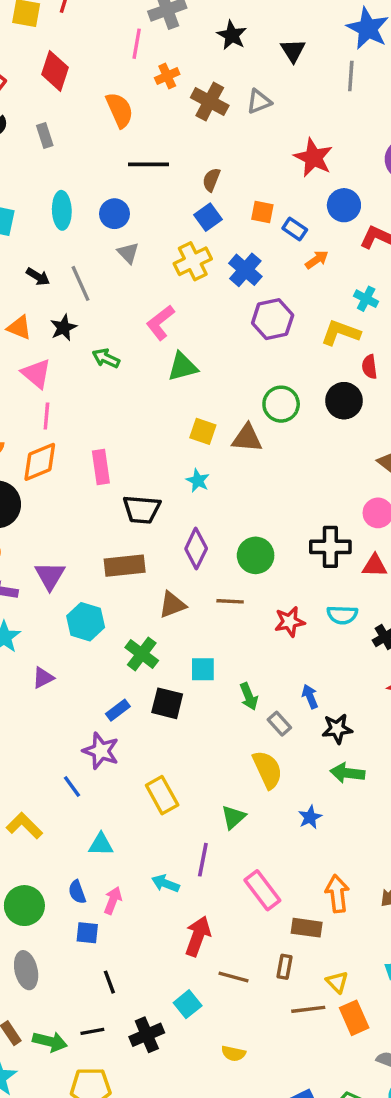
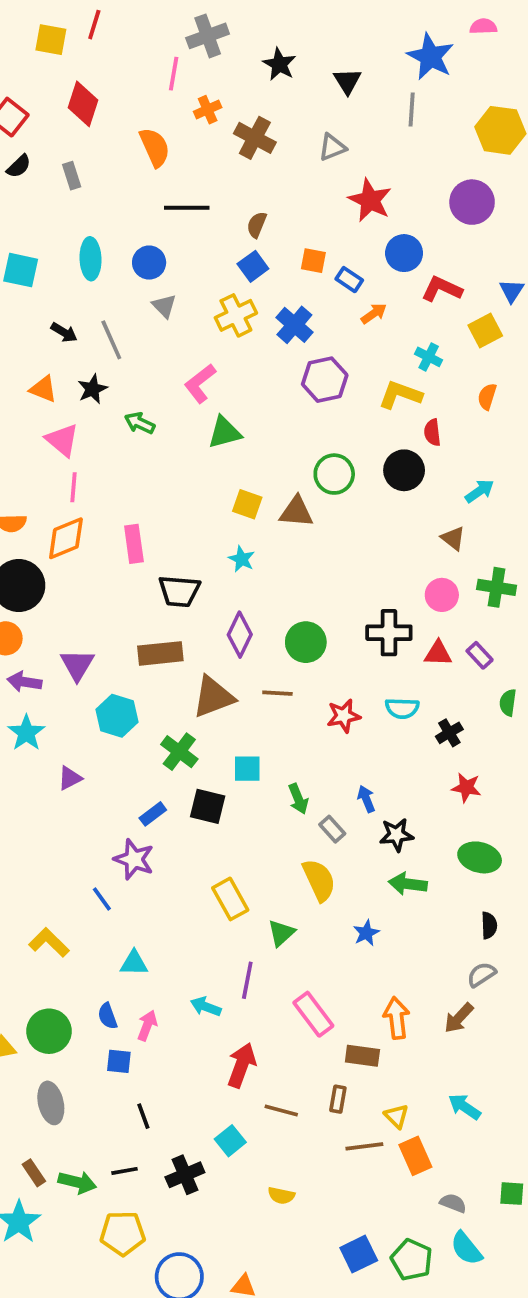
gray triangle: (259, 102) -> (332, 147), moved
brown triangle: (172, 605) -> (213, 697), size x1.4
yellow rectangle: (162, 795) -> (230, 899), moved

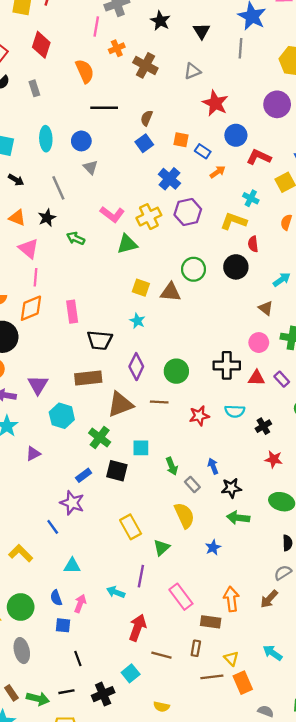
yellow cross: (236, 315) -> (149, 217), moved
black arrow: (64, 332) -> (16, 180), moved
pink L-shape: (200, 383) -> (112, 214), turned -105

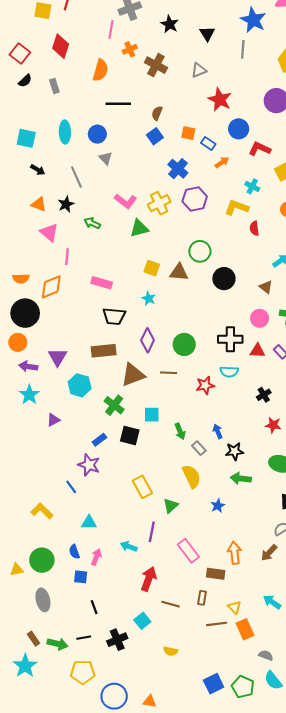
orange semicircle: (85, 71) -> (100, 70), turned 40
black circle: (236, 267) -> (224, 279), moved
pink line: (36, 277) -> (67, 257), moved
pink rectangle: (72, 312) -> (102, 283), moved, turned -66
cyan semicircle: (235, 411) -> (229, 372), moved

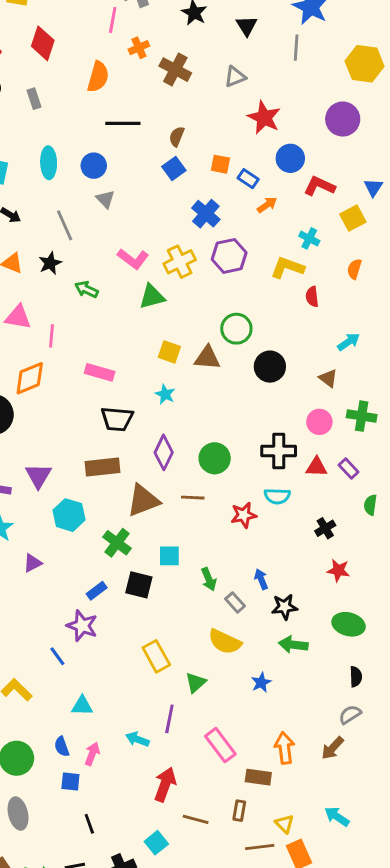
pink triangle: (49, 232) -> (18, 317), moved, turned -30
yellow semicircle: (192, 476) -> (225, 642), turned 140

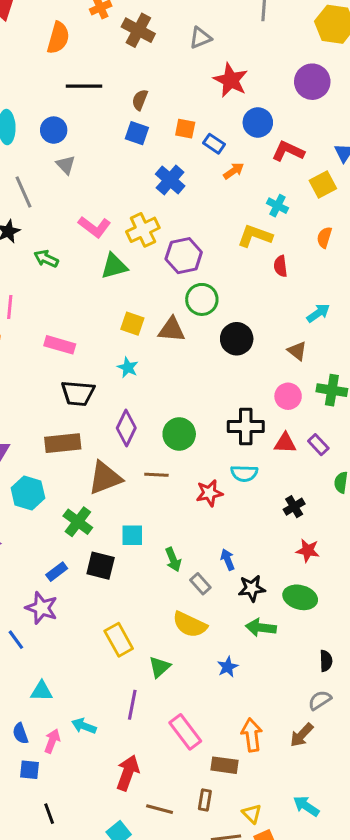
blue square: (174, 169) -> (137, 133), turned -35
purple hexagon: (229, 256) -> (184, 256), moved
green ellipse: (349, 624) -> (300, 597), moved
cyan arrow: (137, 739) -> (84, 726), moved

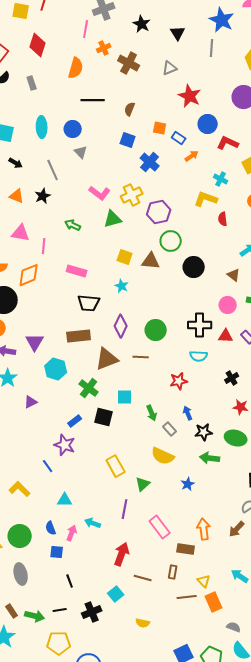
blue square: (137, 133) -> (128, 140), moved
green arrow: (46, 259) -> (73, 225), moved
red star: (209, 493) -> (179, 381), moved

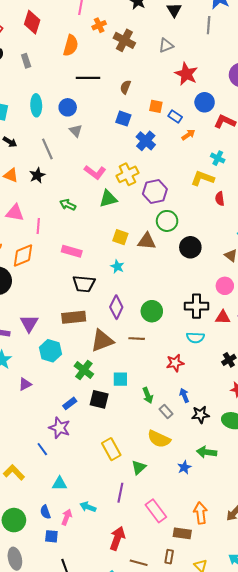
green arrow: (210, 458) -> (207, 452), moved

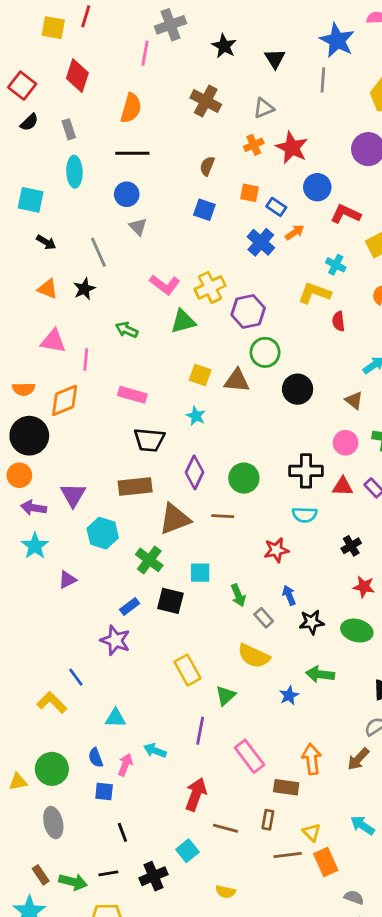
orange cross: (99, 25) -> (254, 145), moved
black line: (88, 78) -> (132, 153), moved
cyan ellipse: (36, 105) -> (74, 172), moved
blue cross: (146, 141) -> (261, 242), moved
blue line: (42, 449) -> (76, 677), moved

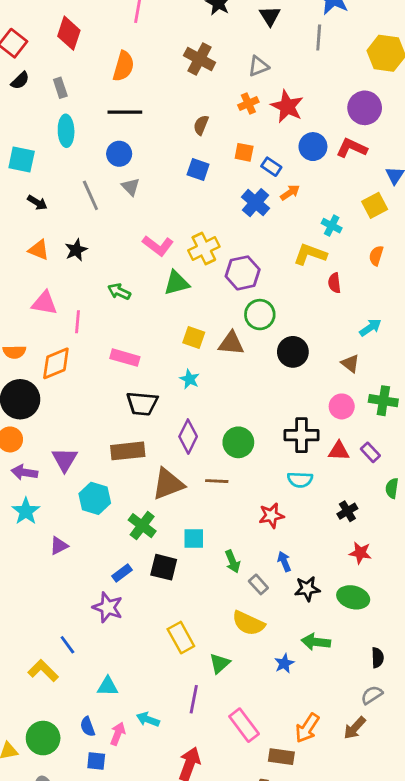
red L-shape: (346, 214) -> (352, 148), moved
gray line: (98, 252) -> (90, 195), moved
orange arrow: (312, 759) -> (307, 728), turned -140

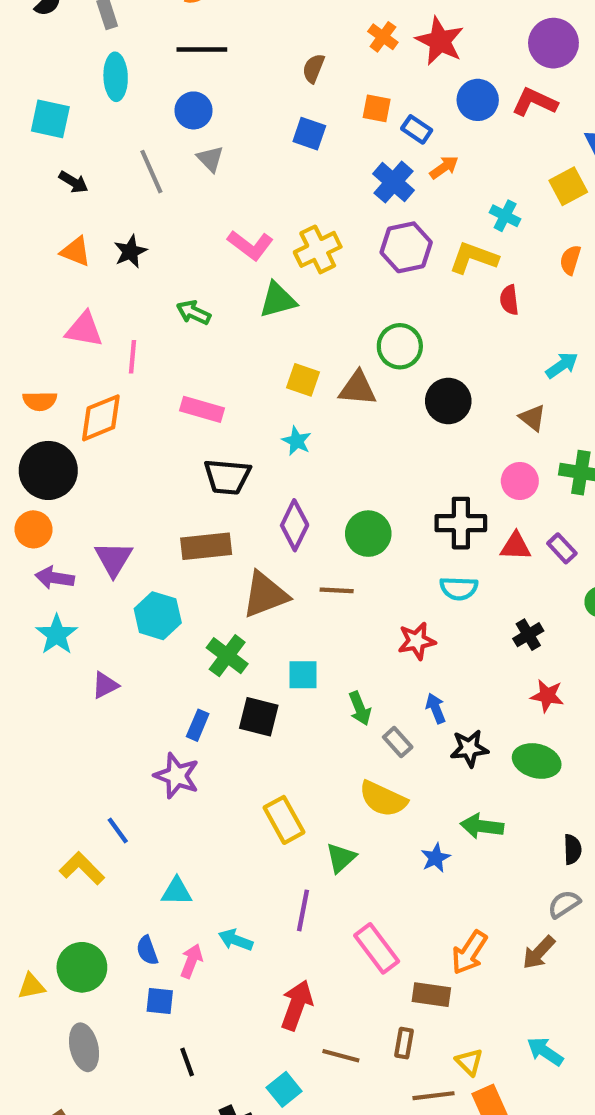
orange cross: (248, 104) -> (383, 37), turned -30
purple hexagon: (243, 273) -> (406, 247), moved
blue rectangle: (122, 573) -> (198, 725), turned -30

